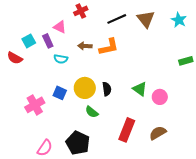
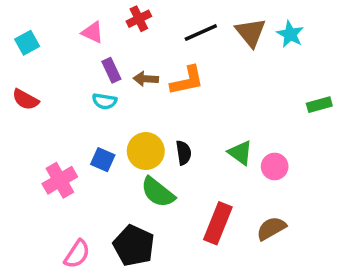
cyan star: (179, 20) -> (290, 34), moved
pink triangle: (60, 27) -> (92, 32), moved
cyan square: (29, 41) -> (27, 43), moved
purple rectangle: (48, 41) -> (111, 70), moved
green semicircle: (92, 112) -> (158, 192), size x1.5

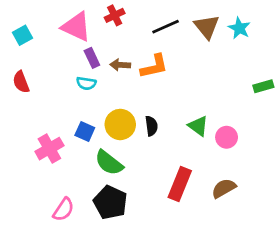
pink triangle: (92, 32) -> (76, 27), size x1.6
red semicircle: (25, 99) -> (21, 82), turned 40
green semicircle: (158, 192) -> (109, 163), moved

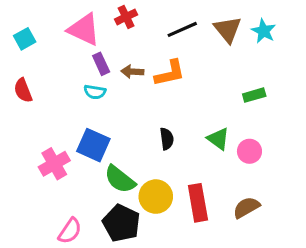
green rectangle: (263, 86) -> (254, 95), moved
yellow circle: (120, 124) -> (156, 197), moved
blue square: (85, 132) -> (93, 145), size x1.5
red rectangle: (180, 184) -> (198, 203), turned -32

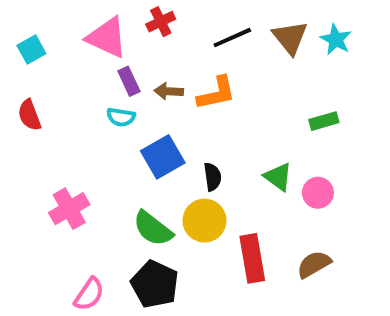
blue square: (93, 145) -> (163, 157), moved, turned 36
yellow circle: (156, 197) -> (204, 221), moved

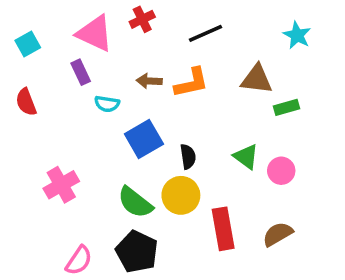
brown triangle: (290, 38) -> (257, 79), moved, turned -44
purple rectangle: (129, 81) -> (81, 72), moved

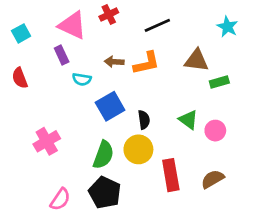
green semicircle: (135, 202) -> (103, 155), turned -108

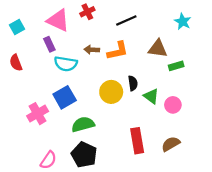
cyan semicircle: (82, 79) -> (66, 64), size x1.5
blue square: (110, 106) -> (65, 97), moved
black semicircle: (144, 120) -> (133, 83), moved
yellow circle: (138, 149) -> (111, 92), moved
green semicircle: (103, 155) -> (83, 124), turned -125

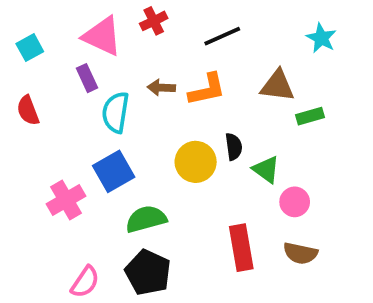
cyan semicircle: (66, 64) -> (116, 112), turned 90
pink circle: (173, 105) -> (295, 202), moved
brown semicircle: (171, 144) -> (300, 253), turned -138

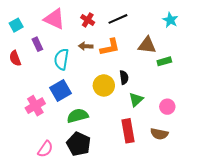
red cross: (154, 21) -> (88, 20), moved, turned -32
purple rectangle: (87, 78) -> (37, 44), moved
green triangle: (266, 170) -> (136, 100), moved, turned 42
pink circle: (295, 202) -> (167, 107), moved

